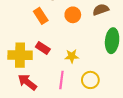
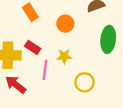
orange circle: (73, 15) -> (65, 24), moved
pink line: (61, 80) -> (45, 70), moved

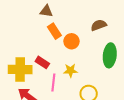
orange rectangle: (30, 12) -> (54, 31), moved

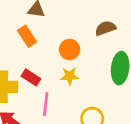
orange rectangle: (54, 31) -> (27, 36), moved
yellow star: (70, 70) -> (70, 76), moved

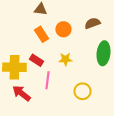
orange rectangle: (27, 36) -> (41, 34), moved
orange circle: (70, 49) -> (63, 29), moved

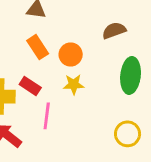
orange circle: (63, 29) -> (71, 55), moved
yellow circle: (82, 91) -> (128, 134), moved

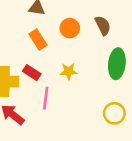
brown semicircle: (114, 31) -> (103, 26), turned 84
orange circle: (71, 55) -> (70, 28), moved

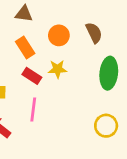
yellow star: (69, 71) -> (58, 69), moved
red rectangle: (32, 73) -> (32, 76), moved

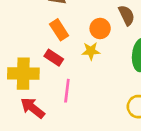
orange circle: (59, 35) -> (100, 29), moved
red rectangle: (32, 76) -> (54, 58), moved

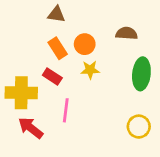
brown semicircle: (127, 15) -> (127, 33), turned -60
orange circle: (100, 29) -> (85, 44), moved

